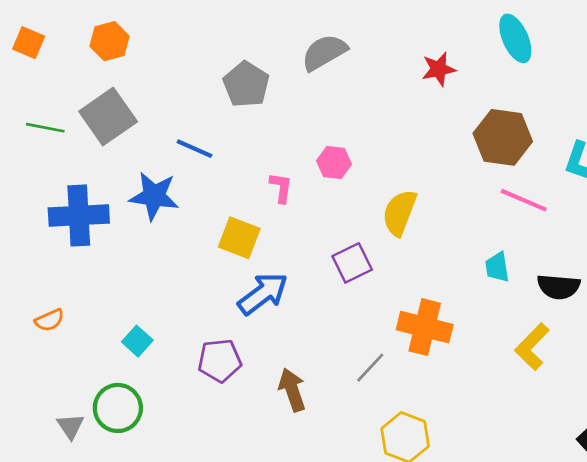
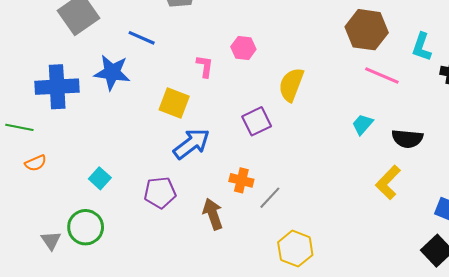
green line: (45, 128) -> (19, 127), moved
cyan trapezoid: (497, 267) -> (363, 124), turned 50
orange cross: (425, 327) -> (241, 180), moved, size x0.6

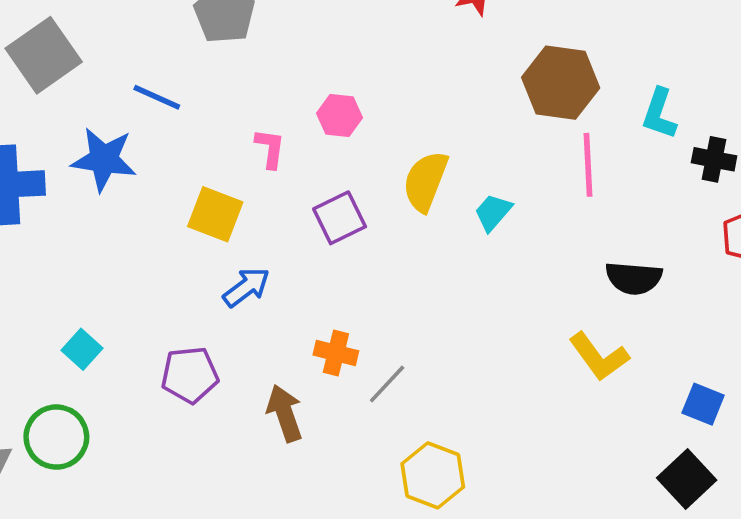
pink line: (382, 75) -> (588, 165), turned 64
purple square: (257, 121) -> (340, 218), moved
cyan trapezoid: (363, 124) -> (493, 212), moved
blue arrow: (191, 144) -> (246, 287), size x0.7
yellow L-shape: (388, 182) -> (599, 357), turned -80

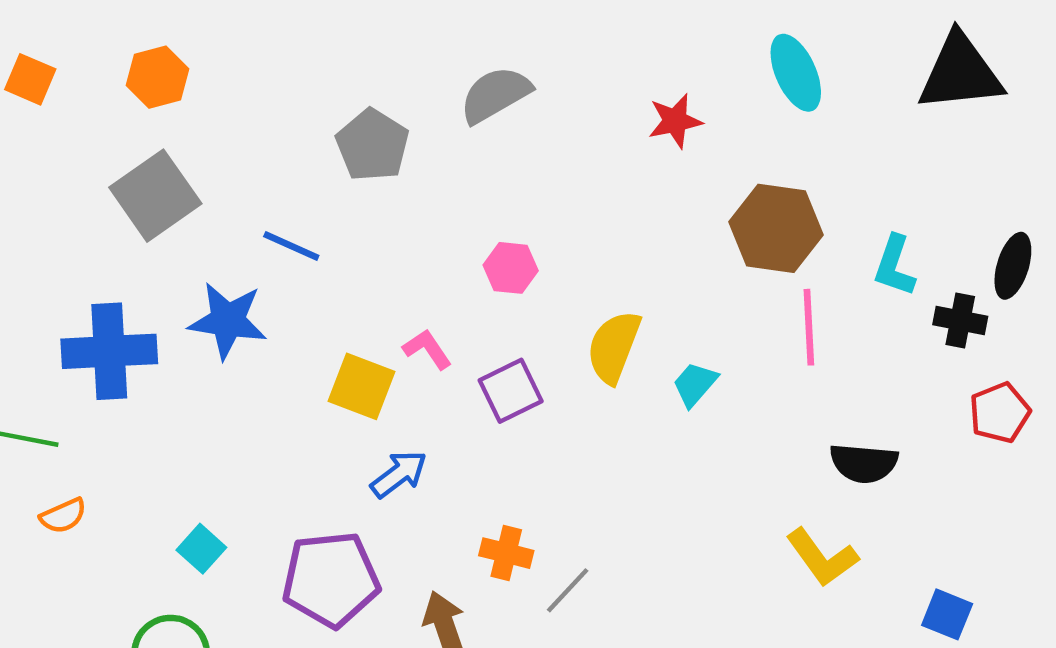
pink L-shape: (270, 148) -> (427, 349), moved, turned -42
purple pentagon: (190, 375) -> (331, 579), size x1.4

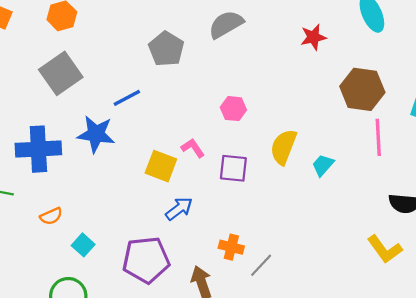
blue line: (291, 246) -> (127, 98), turned -52
purple square: (511, 391) -> (233, 168), turned 32
orange semicircle: (63, 516) -> (51, 216), moved

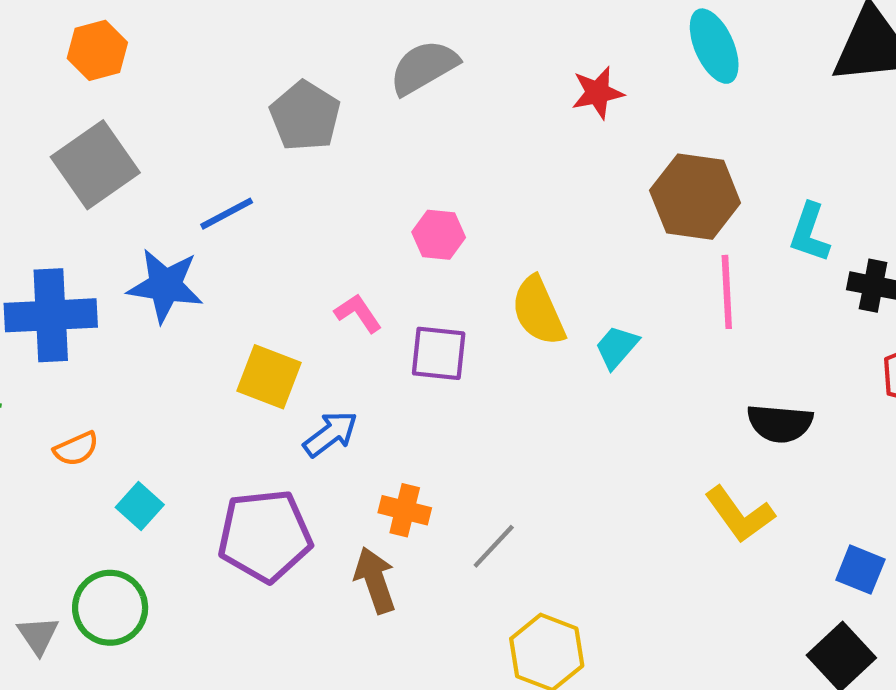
yellow semicircle: (283, 147) -> (538, 311), turned -45
yellow square: (161, 166) -> (269, 377), moved
orange cross: (231, 247) -> (405, 510), moved

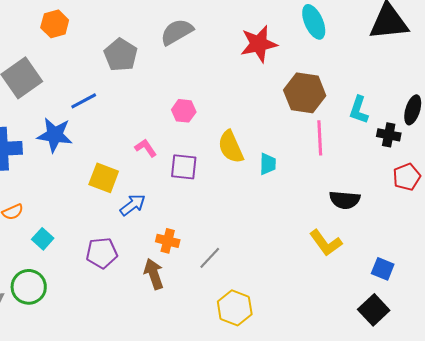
orange hexagon: (97, 50) -> (55, 24), moved
red star: (598, 93) -> (259, 44), size x1.5
cyan trapezoid: (617, 347) -> (268, 164), turned 140
purple pentagon: (265, 536) -> (102, 253), size x0.7

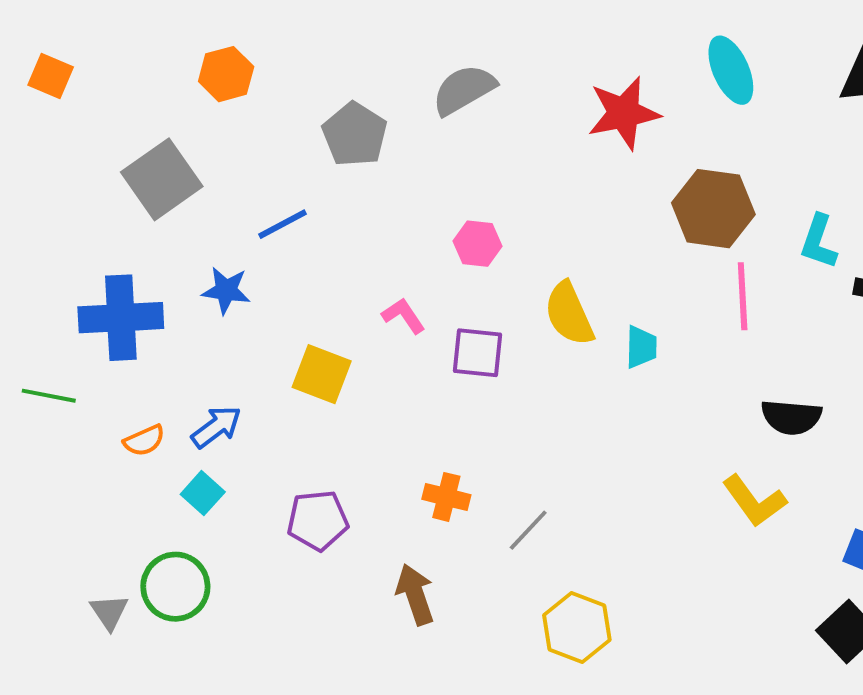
blue star: (55, 135) -> (226, 290), size x0.7
blue arrow: (133, 205) -> (216, 427), moved
brown arrow: (154, 274) -> (415, 594), moved

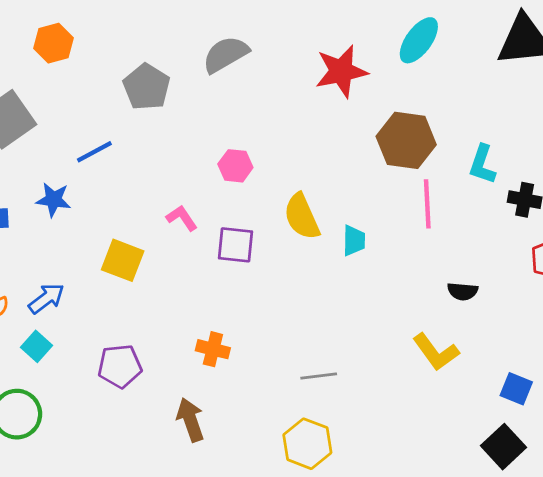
cyan ellipse: (731, 70) -> (419, 40), turned 60
black semicircle: (791, 417) -> (463, 291), size x0.7
gray line: (528, 530) -> (319, 376), moved, turned 40

